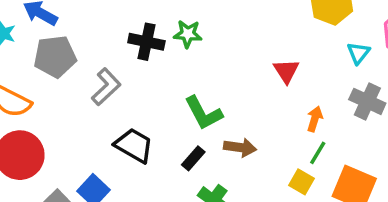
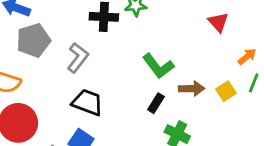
orange arrow: (315, 119) -> (247, 56), turned 42
black trapezoid: (134, 145) -> (87, 102), moved
yellow square: (301, 182) -> (226, 91), moved, turned 36

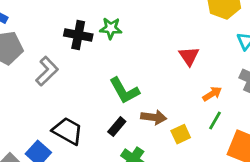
yellow square: (226, 91) -> (181, 134), moved
black trapezoid: (87, 102) -> (68, 131), moved

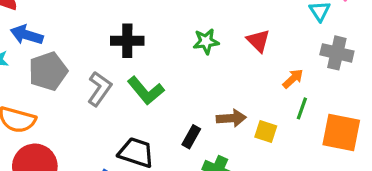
green star: (111, 28) -> (206, 41), moved
green L-shape: (124, 91) -> (146, 91), moved
yellow square: (181, 134) -> (266, 131), turned -36

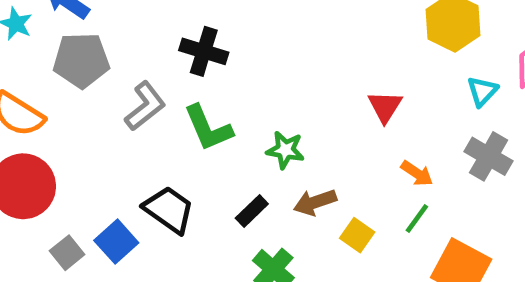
green star: (206, 41) -> (285, 150), moved
orange arrow: (293, 79) -> (417, 173), turned 60
brown arrow: (231, 118) -> (315, 202), turned 148

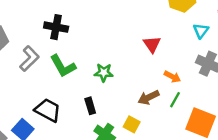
brown arrow: (315, 202) -> (149, 97), moved
black rectangle: (252, 211) -> (90, 106), turned -56
yellow square: (357, 235) -> (132, 124), moved

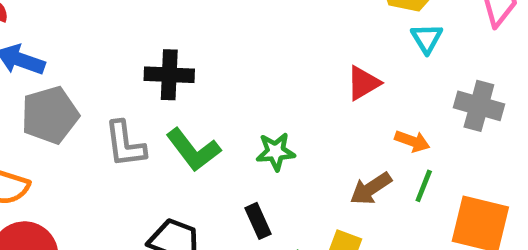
cyan triangle: (201, 31) -> (427, 38), moved
red triangle: (152, 44) -> (363, 83), turned 42
gray L-shape: (29, 59) -> (125, 144), turned 135

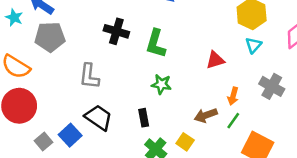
orange arrow: (412, 141) -> (233, 96), turned 72
gray L-shape: (125, 144) -> (89, 76), moved
green L-shape: (193, 150) -> (156, 44), moved, turned 40

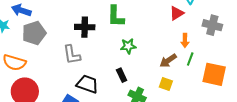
black cross: (116, 31) -> (85, 27), moved
red triangle: (215, 60) -> (177, 13), moved
yellow square: (185, 142) -> (166, 84), moved

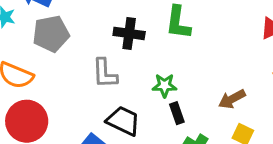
green star: (128, 46) -> (165, 85), moved
brown arrow: (168, 61) -> (232, 99), moved

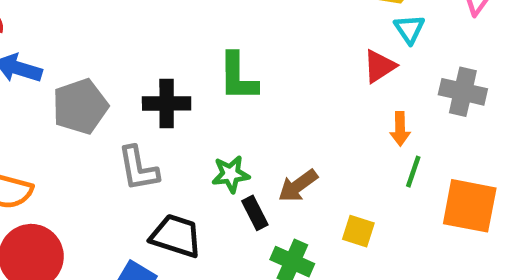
gray pentagon: (51, 34) -> (80, 106), moved
brown arrow: (232, 99) -> (298, 186), moved

